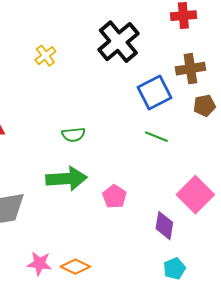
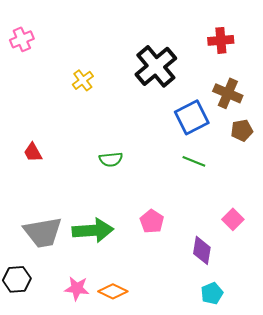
brown cross: (190, 69) -> (228, 93), turned 32
green arrow: (66, 179) -> (93, 230), moved
pink square: (195, 195) -> (233, 219), size x0.6

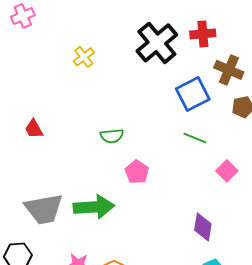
red cross: (221, 40) -> (203, 34), moved
pink square: (233, 219) -> (227, 171), moved
pink pentagon: (152, 221) -> (137, 172), moved

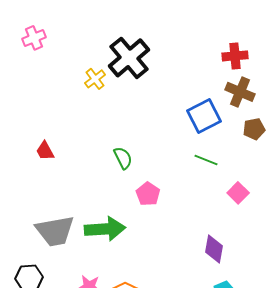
red cross: (203, 34) -> (235, 56), moved
black cross: (157, 43) -> (129, 58), moved
green semicircle: (112, 136) -> (123, 158), turned -110

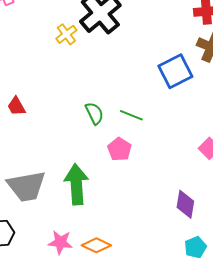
green line: (206, 160) -> (131, 115), moved
green arrow: (105, 229) -> (76, 184), turned -90

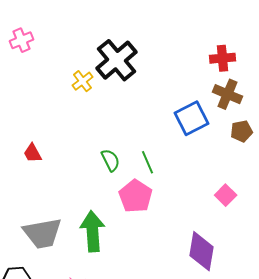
green line: (131, 115) -> (148, 162), turned 45
pink pentagon: (119, 149) -> (136, 196), size x1.4
purple diamond: (185, 204) -> (202, 251), size x1.4

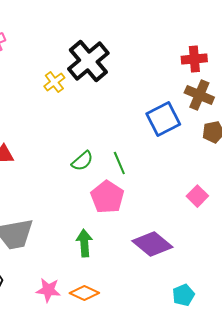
green semicircle: (110, 160) -> (82, 161), turned 75
green arrow: (92, 231) -> (84, 243), moved, size x0.7
purple diamond: (202, 251) -> (152, 244), moved, turned -60

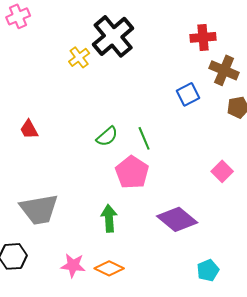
red cross: (194, 59) -> (203, 37), moved
blue square: (163, 119) -> (188, 94), size x0.7

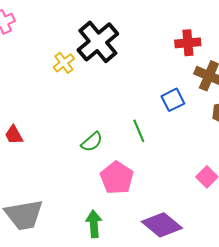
green line: (144, 138) -> (139, 131), moved

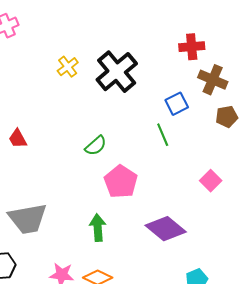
black cross: (98, 42) -> (117, 72), moved
green line: (139, 131) -> (163, 135), moved

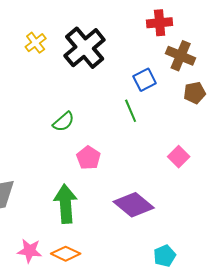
pink pentagon: (121, 182) -> (89, 158), size x0.7
green arrow: (98, 228) -> (66, 204), size x1.4

